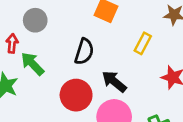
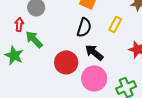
black semicircle: (84, 52) -> (84, 27), moved

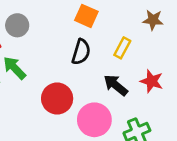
black arrow: (94, 52) -> (116, 85), moved

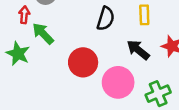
yellow rectangle: (122, 48) -> (144, 15), turned -30

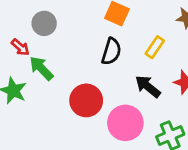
red arrow: (24, 15) -> (20, 47), turned 126
yellow rectangle: (144, 15) -> (155, 47), turned 36

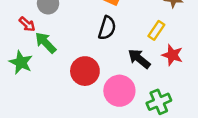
yellow rectangle: (155, 47) -> (156, 30), moved

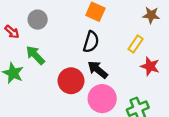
red arrow: (27, 24) -> (12, 32), moved
black arrow: (139, 59) -> (98, 70), moved

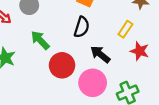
green arrow: (35, 55) -> (40, 40), moved
black arrow: (98, 70) -> (100, 54), moved

